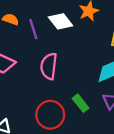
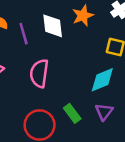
white diamond: (61, 21) -> (53, 26), turned 30

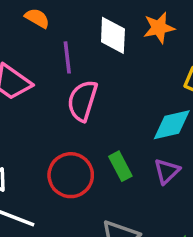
purple line: (24, 34) -> (67, 57), moved

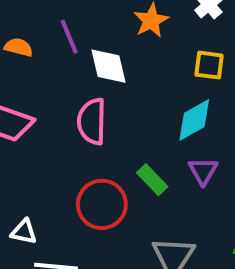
white diamond: (113, 35) -> (108, 66), moved
purple line: (67, 57) -> (69, 37), moved

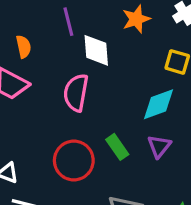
orange semicircle: (19, 47) -> (24, 47), moved, turned 55

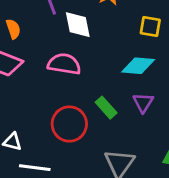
pink semicircle: (76, 93) -> (64, 64), turned 96
cyan diamond: (158, 104) -> (138, 66), turned 32

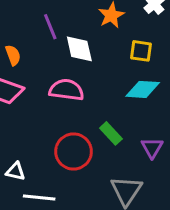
yellow square: (150, 27) -> (141, 51), moved
purple triangle: (143, 103) -> (152, 148), moved

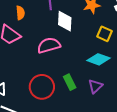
pink semicircle: (67, 90) -> (49, 45), turned -40
purple triangle: (152, 148) -> (95, 86), moved

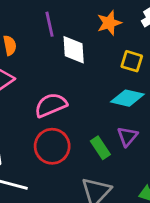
pink semicircle: (49, 45) -> (51, 105), moved
green rectangle: (70, 82) -> (100, 148), moved

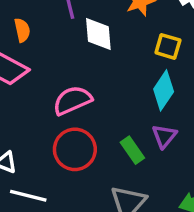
cyan diamond: (127, 98) -> (164, 90), turned -68

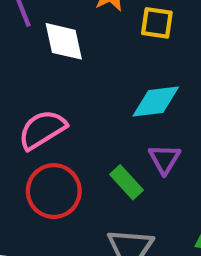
yellow square: (168, 46) -> (157, 23), moved
cyan diamond: (164, 90) -> (156, 102), turned 57

